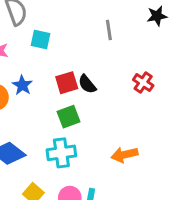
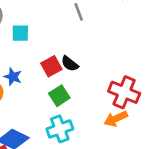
red cross: (143, 83) -> (124, 92), moved, size x1.6

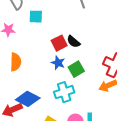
blue star: (13, 77) -> (58, 63), moved
green square: (59, 96) -> (76, 69), moved

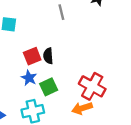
black semicircle: (73, 42) -> (48, 56), turned 40

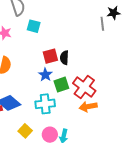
gray line: (61, 12) -> (102, 24), moved
red cross: (92, 86) -> (84, 87), moved

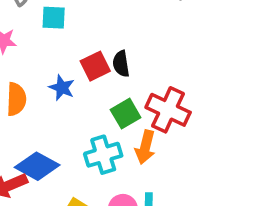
blue star: (45, 75) -> (62, 88), moved
orange arrow: (88, 107) -> (145, 147), moved, turned -54

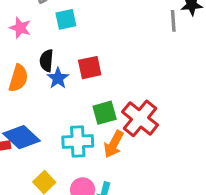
cyan square: (54, 18) -> (66, 19), turned -30
black semicircle: (121, 64) -> (47, 61), moved

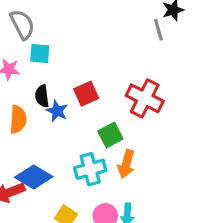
cyan square: (66, 19) -> (40, 54), moved, turned 30
red cross: (140, 118) -> (145, 98), moved

